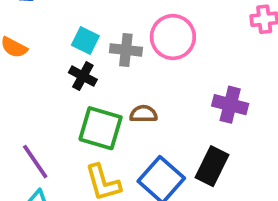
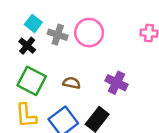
brown semicircle: (143, 114) -> (72, 83), moved

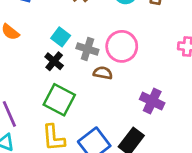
brown semicircle: (72, 83) -> (103, 73), moved

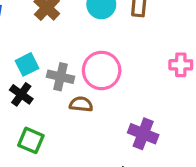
cyan square: (61, 37) -> (27, 64), turned 30
green square: (59, 100) -> (31, 140), size x0.7

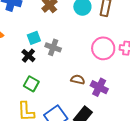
pink circle: (102, 70) -> (103, 48), moved
brown semicircle: (81, 104) -> (78, 79), moved

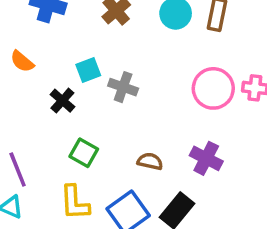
black cross: (28, 56) -> (62, 101), moved
brown semicircle: (78, 79) -> (150, 161), moved

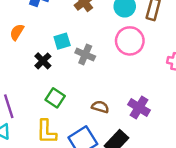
orange semicircle: (22, 61) -> (17, 32), turned 77
pink circle: (213, 88) -> (130, 41), moved

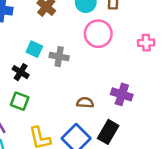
cyan square: (62, 41) -> (34, 49), turned -35
green square: (55, 98) -> (20, 101), moved

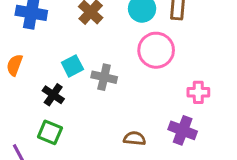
pink cross: (146, 43) -> (198, 92), moved
cyan square: (34, 49) -> (72, 66), turned 35

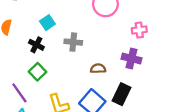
gray cross: (104, 77) -> (73, 42), moved
green square: (50, 132) -> (37, 72), turned 30

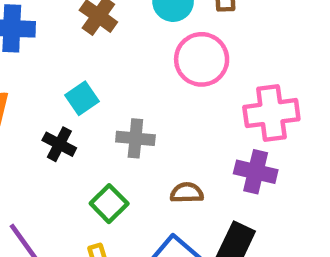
pink cross: (139, 30) -> (271, 113), size x1.6
green square: (37, 72) -> (109, 204), moved

